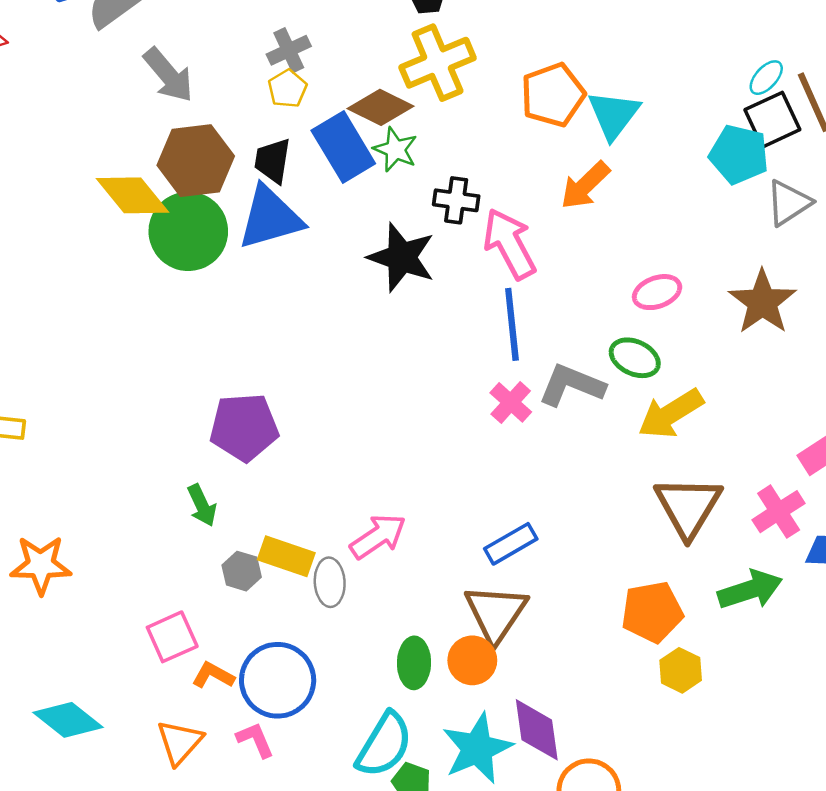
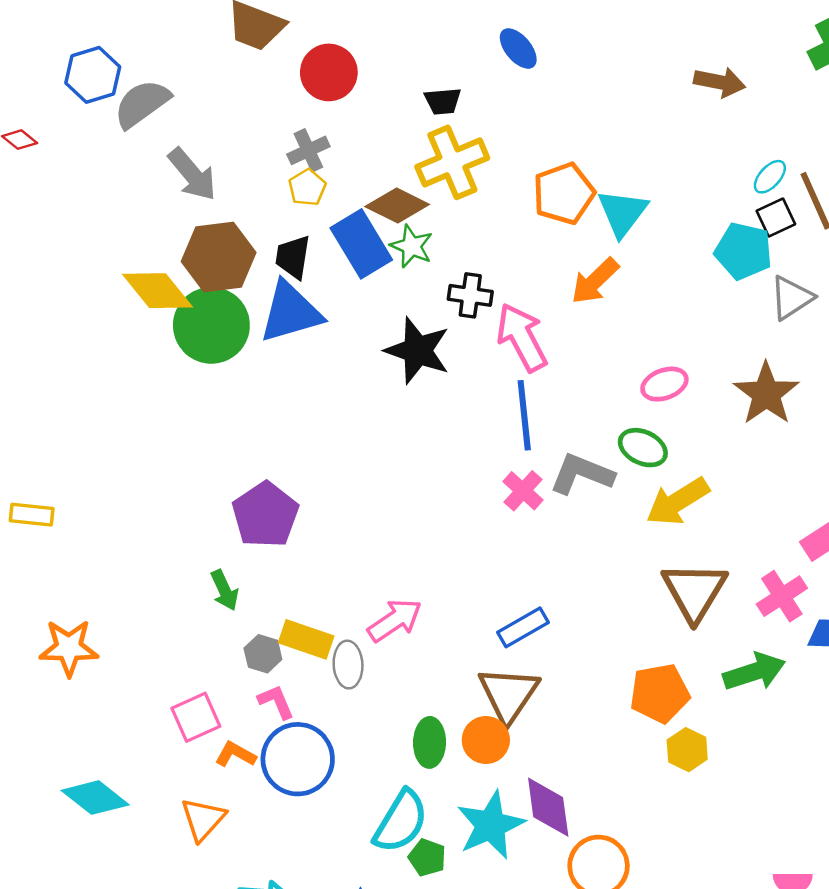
black square: (772, 120) -> (776, 217), size x0.7
purple pentagon: (244, 427) -> (265, 515), turned -30
pink L-shape: (255, 740) -> (276, 702), moved

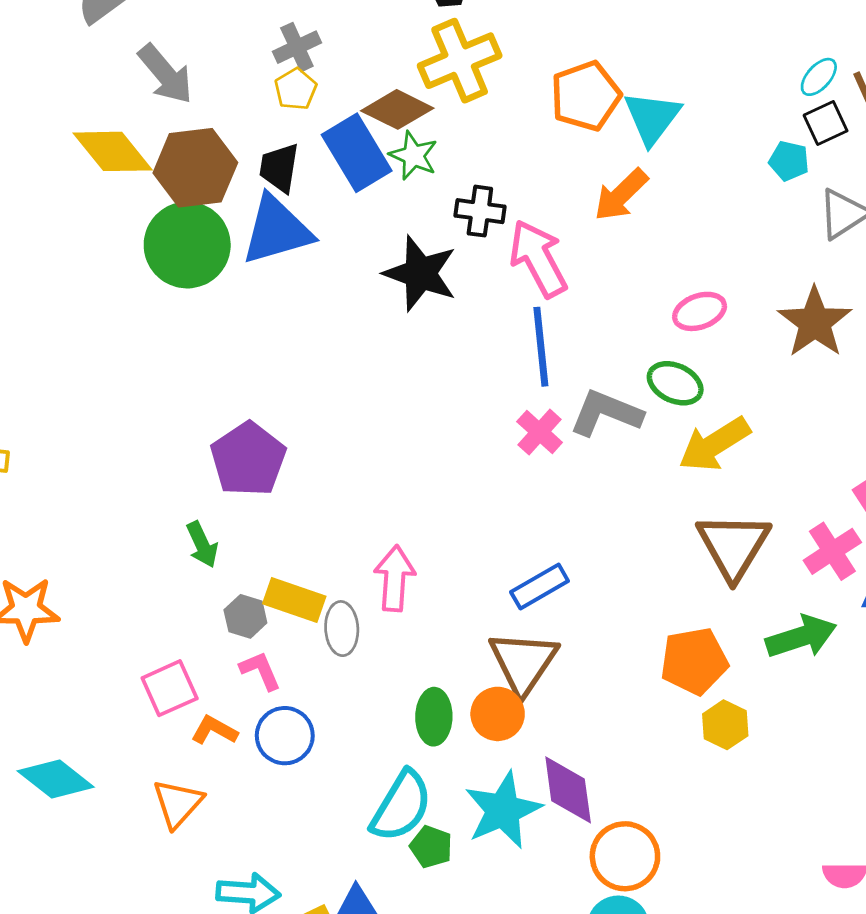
cyan pentagon: (744, 251) -> (789, 161), size x0.6
yellow diamond: (157, 291) -> (113, 151), moved
pink arrow: (395, 620) -> (395, 578), turned -52
blue circle: (298, 759) -> (285, 736), size x0.7

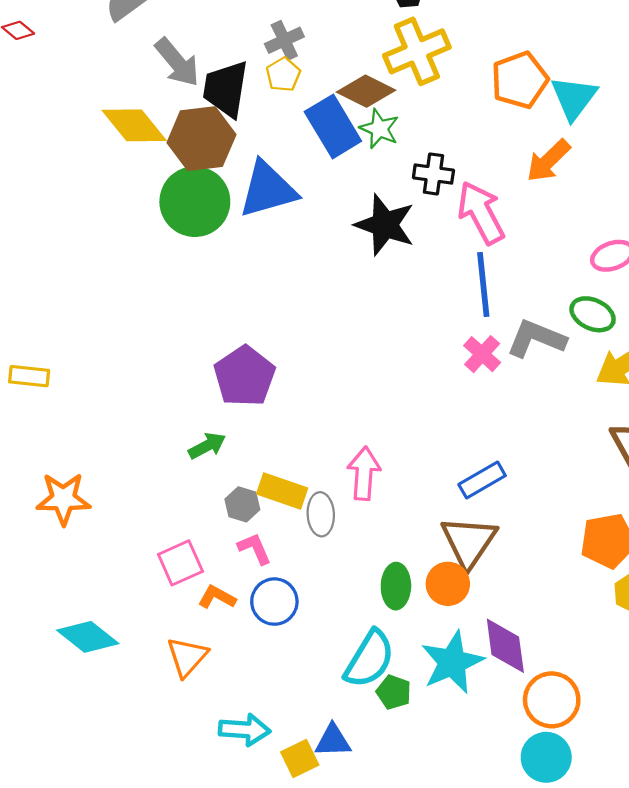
black trapezoid: (279, 168) -> (226, 89), moved, size x1.4
green arrow: (202, 545) -> (207, 446), turned -93

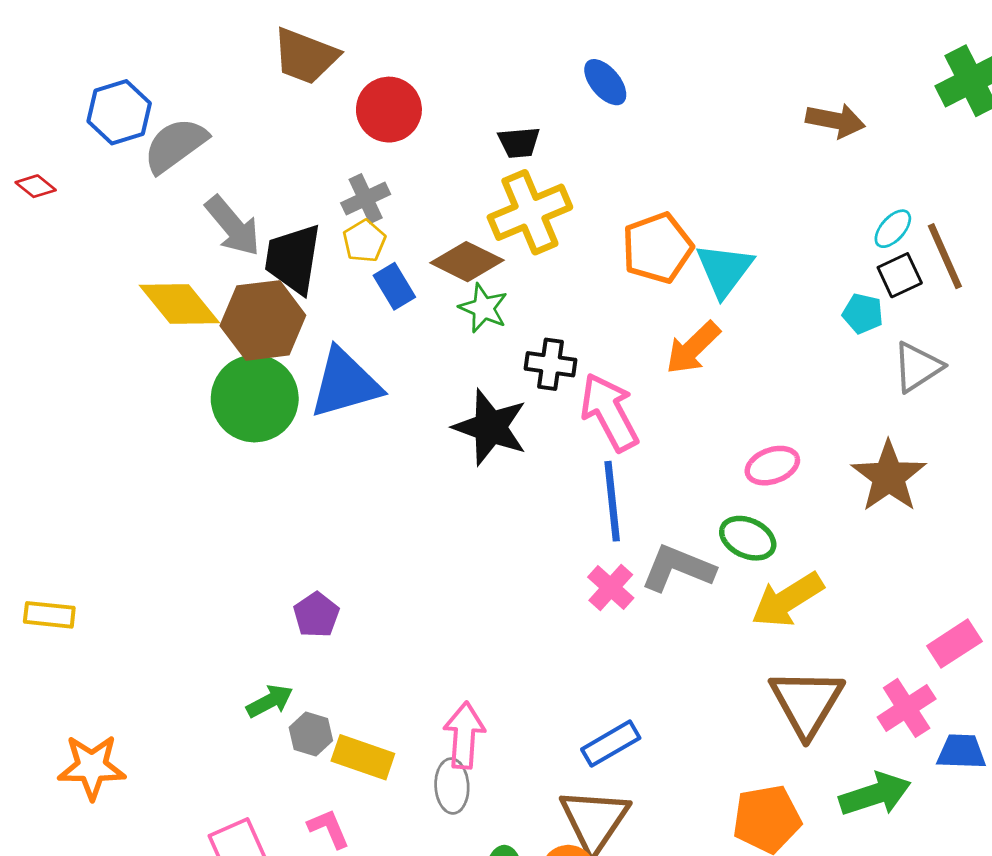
blue rectangle: (333, 126) -> (394, 286), moved, size x0.6
purple pentagon: (245, 376) -> (316, 615), size x0.6
gray hexagon: (242, 504) -> (311, 734), moved
gray ellipse: (321, 514) -> (452, 786), moved

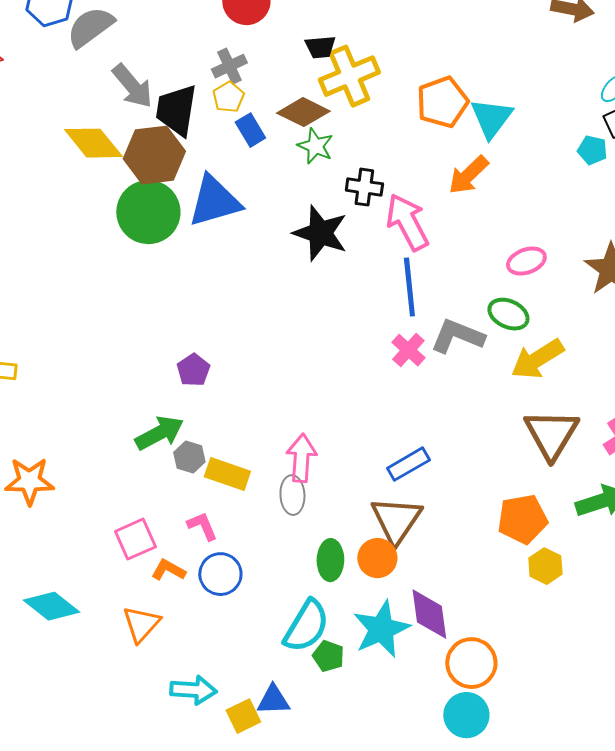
black trapezoid: (519, 142) -> (320, 47), moved
green arrow: (270, 701) -> (159, 433), size x1.4

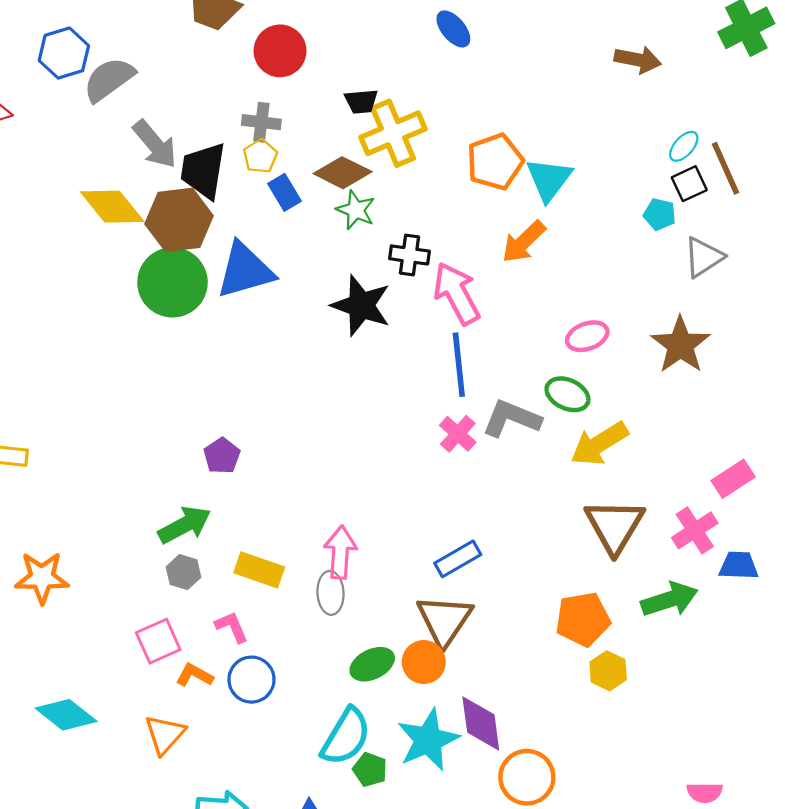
gray cross: (229, 66) -> (261, 122), turned 32
gray hexagon: (189, 457) -> (183, 572), moved
green ellipse: (330, 560) -> (372, 664), turned 63

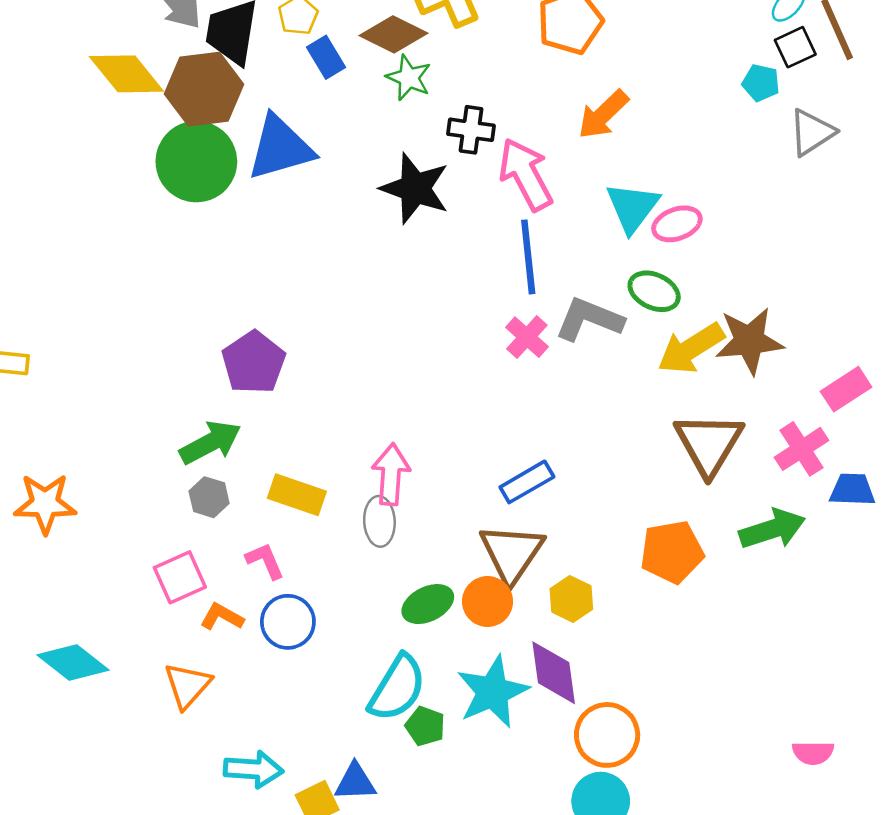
cyan triangle: (549, 179) -> (632, 207), moved
brown star: (680, 345) -> (749, 341), moved, turned 30
purple pentagon: (222, 456) -> (254, 362), size x1.5
yellow hexagon: (608, 671) -> (571, 599), moved

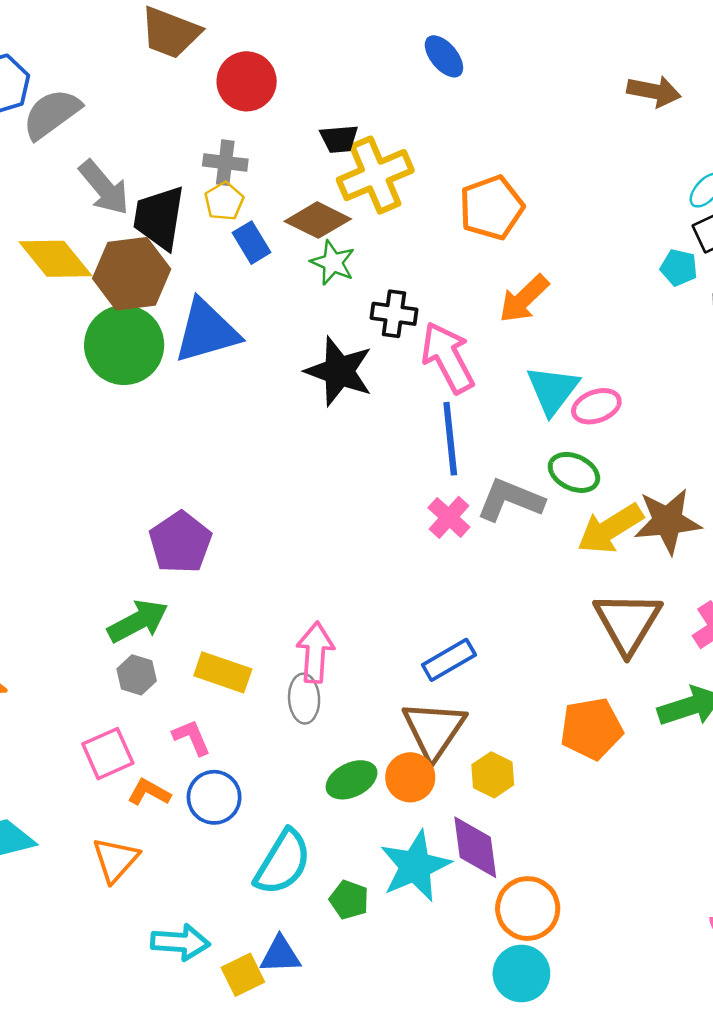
cyan semicircle: (397, 688) -> (283, 862), moved

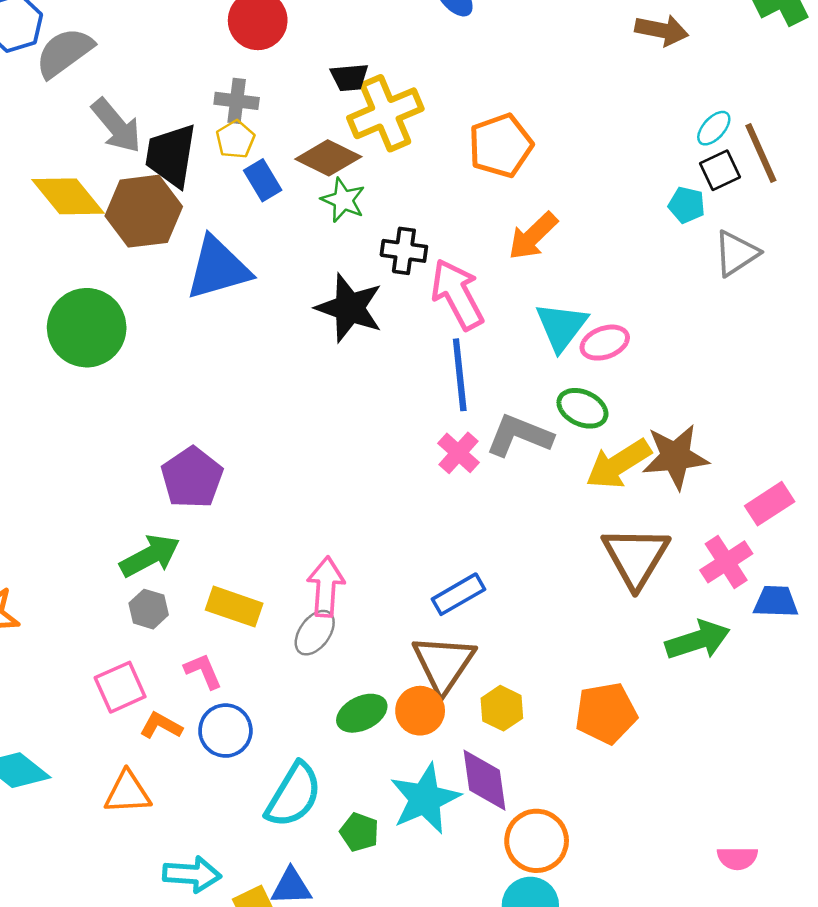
green circle: (124, 345) -> (87, 328), moved
gray ellipse: (304, 699) -> (315, 633), turned 39
orange pentagon: (591, 729) -> (606, 713), moved
orange triangle: (115, 860) -> (128, 793), turned 45

